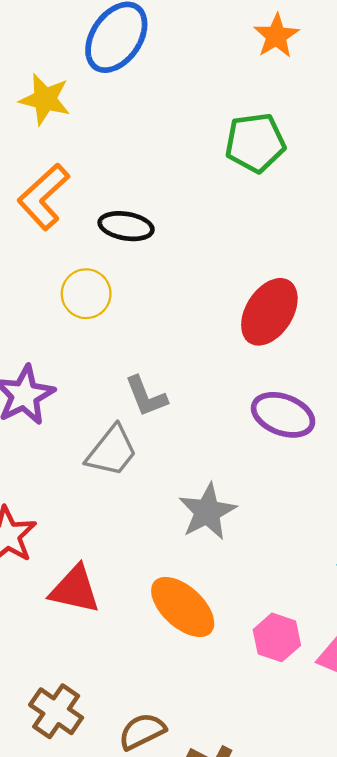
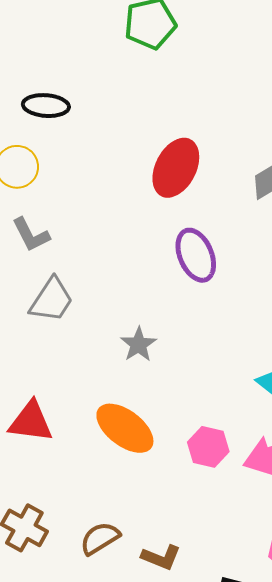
gray L-shape: (146, 396) -> (31, 235), moved
purple ellipse: (283, 415) -> (196, 255), turned 52
gray star: (207, 512) -> (139, 344), size x0.7

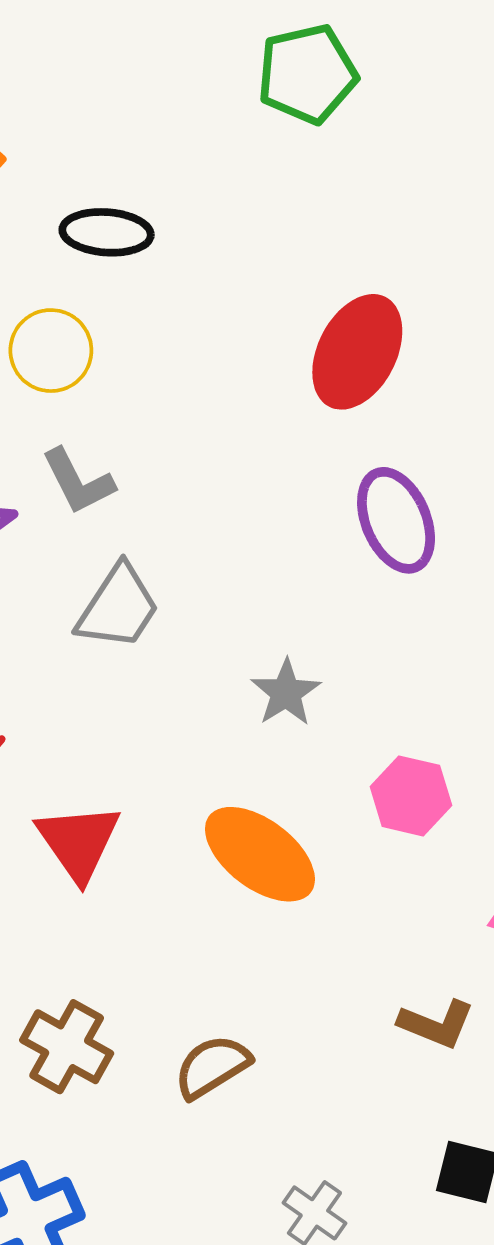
red triangle: (31, 422) -> (78, 842), turned 48
pink hexagon: (208, 447) -> (411, 796), moved
brown L-shape: (161, 557) -> (436, 1024), moved

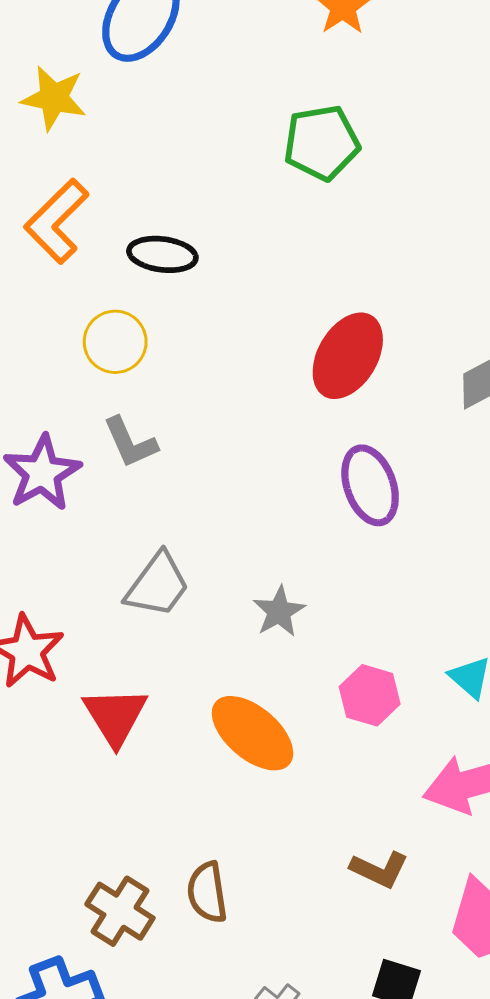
gray trapezoid: (118, 607) -> (157, 585), moved
brown cross: (67, 1047) -> (120, 911), moved
brown semicircle: (212, 1067) -> (207, 892), turned -70

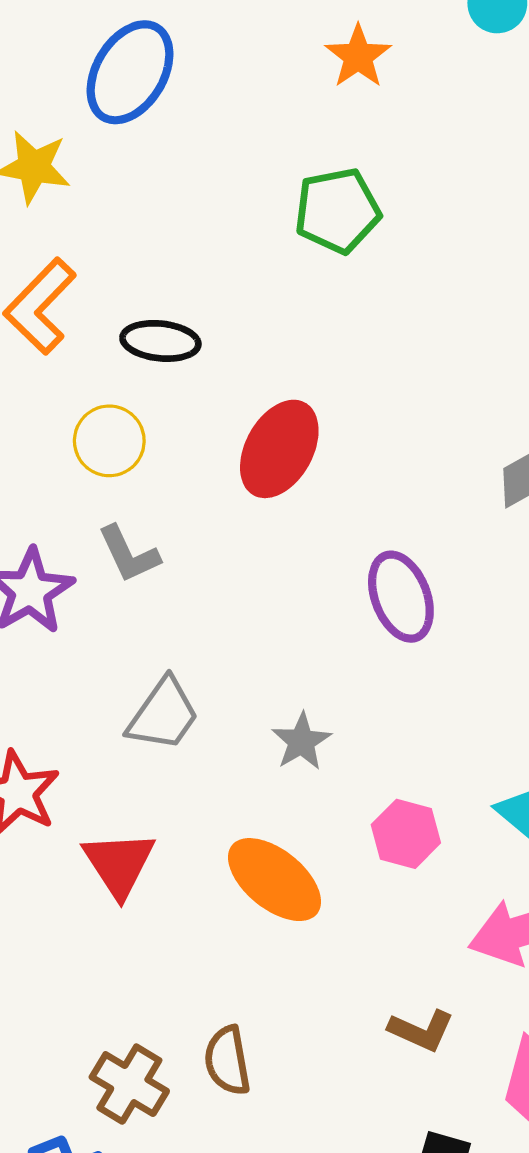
red ellipse: (348, 356) -> (279, 449), moved

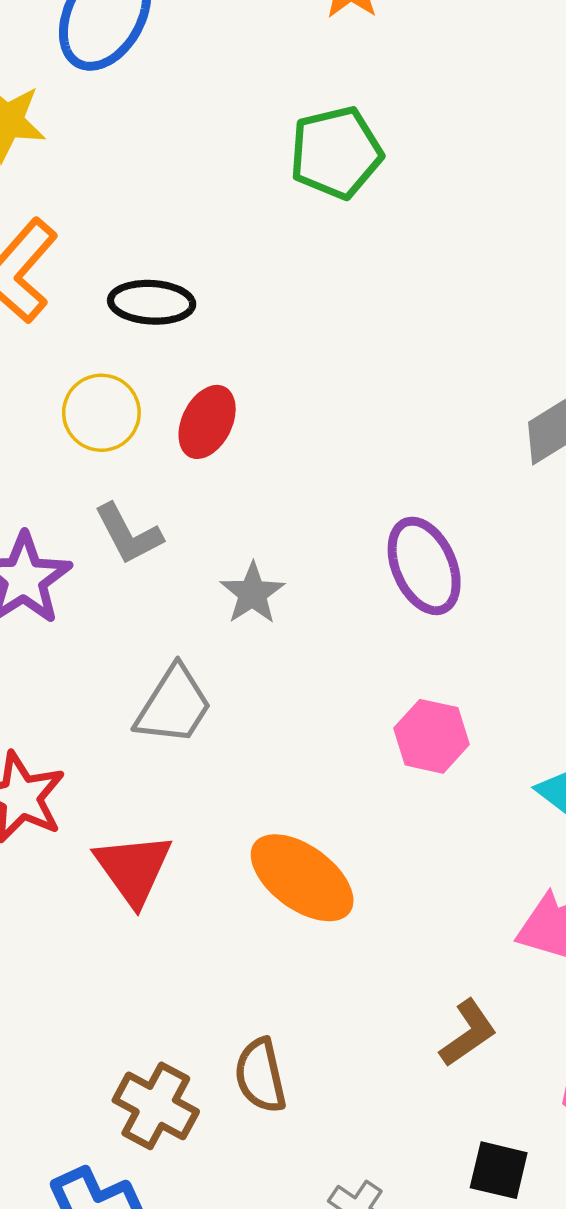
red ellipse: (279, 449) -> (207, 422), moved, size x0.7
gray star: (301, 741) -> (252, 593), moved
pink hexagon: (406, 834) -> (432, 736), moved
brown L-shape: (421, 1030) -> (468, 1033), turned -56

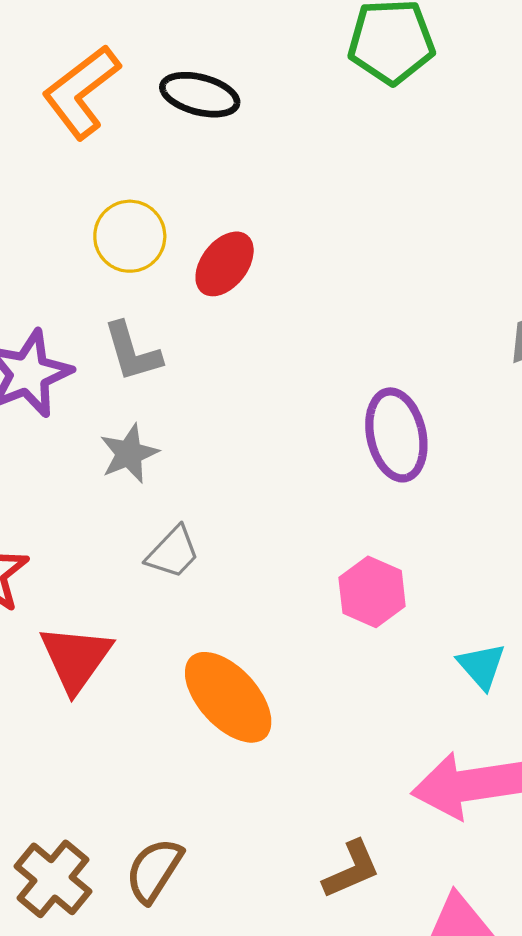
black ellipse: (152, 302) -> (200, 95), moved
gray star: (252, 593) -> (129, 454), moved
gray trapezoid: (174, 705) -> (173, 552), moved, size x0.7
brown semicircle: (260, 1076) -> (154, 870), turned 34

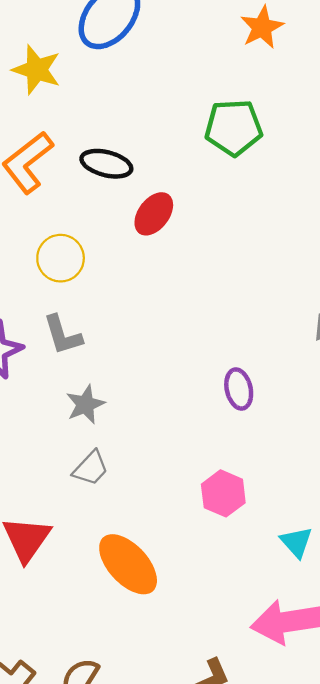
red ellipse: (225, 264) -> (154, 214), moved
purple ellipse: (396, 435) -> (239, 389), size x0.7
gray star: (129, 454) -> (85, 404), moved

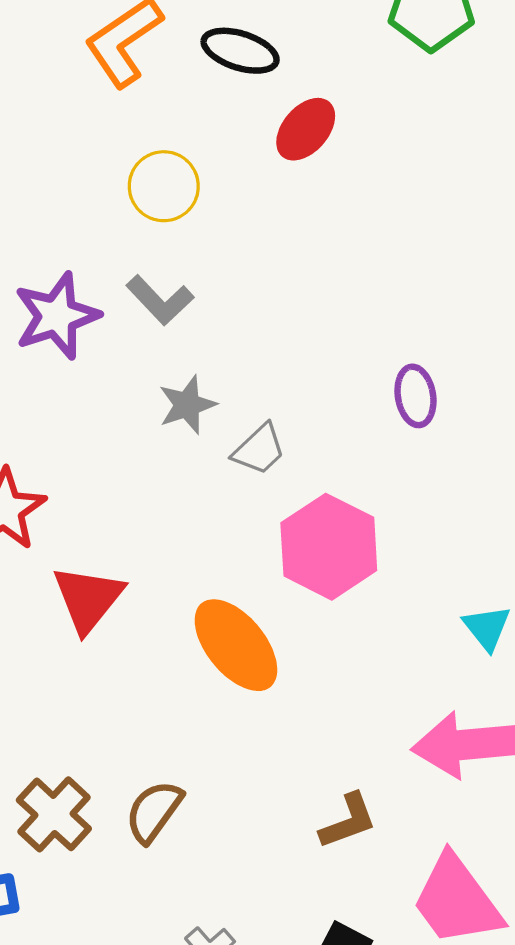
gray L-shape: (63, 335) -> (160, 300), turned -30
gray trapezoid: (91, 468) -> (259, 449), moved
pink hexagon: (223, 493) -> (329, 547), moved, size x1.5

